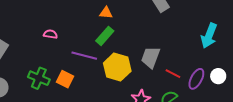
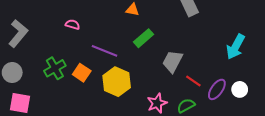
green rectangle: (105, 36) -> (144, 38), moved
yellow hexagon: (117, 67) -> (117, 82), moved
green cross: (39, 78) -> (55, 68), turned 30

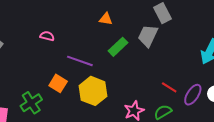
gray trapezoid: (173, 61) -> (148, 36), moved
green cross: (55, 68) -> (31, 103), moved

